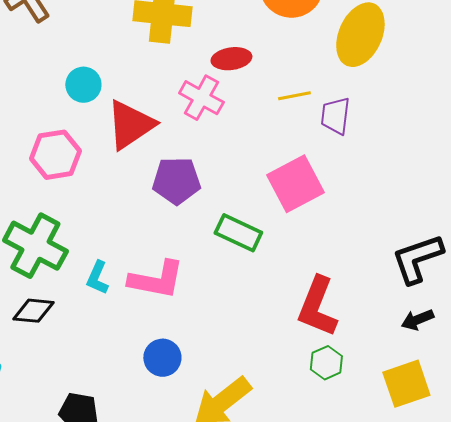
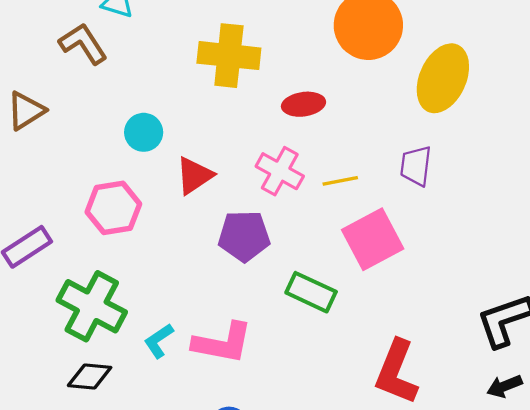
yellow line: (294, 96) -> (340, 181), moved
pink cross: (201, 98) -> (280, 171), moved
red triangle: (130, 125) -> (194, 176), size x0.7
cyan L-shape: (97, 278) -> (159, 341), turned 32

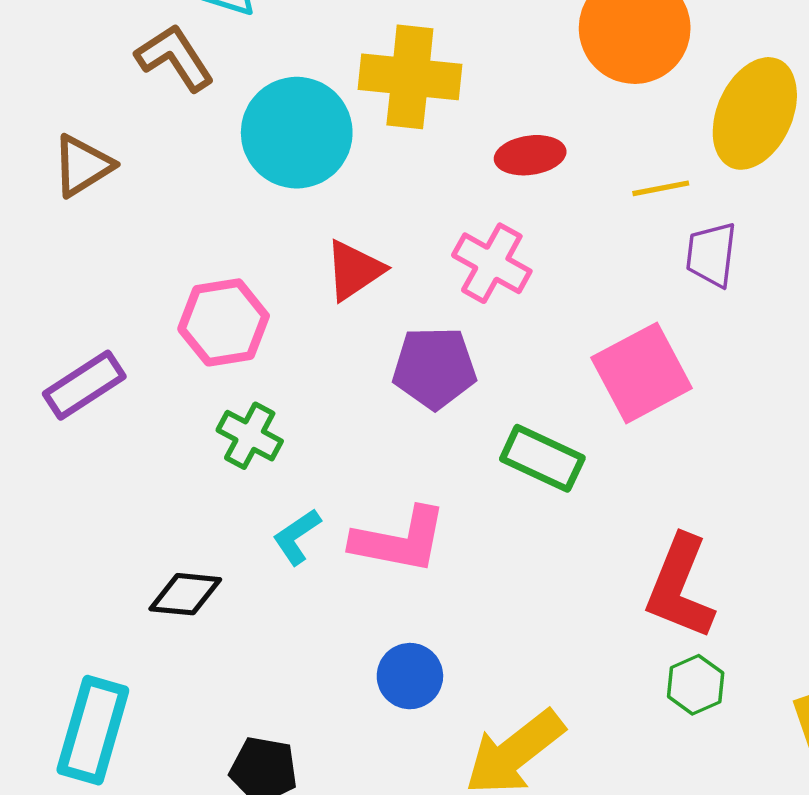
cyan circle: (144, 132) -> (297, 133), moved, size x1.8
yellow line: (340, 181) -> (661, 188), moved
green cross: (92, 306) -> (250, 436), moved, size x0.6

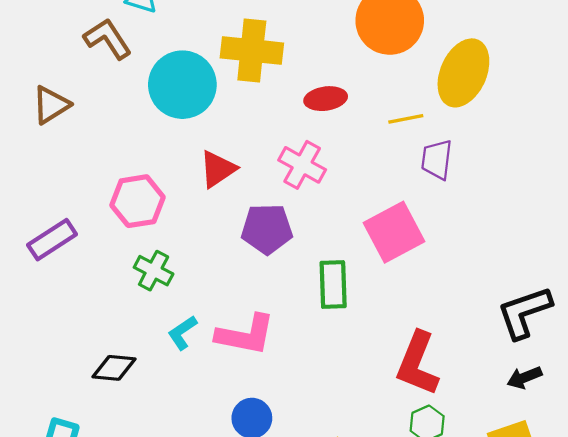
green rectangle: (542, 458) -> (333, 285), turned 63

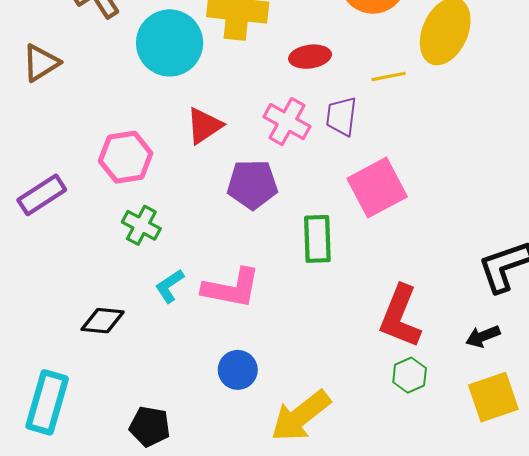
purple trapezoid: (437, 159) -> (341, 116), moved
black arrow: (524, 378) -> (483, 336), moved

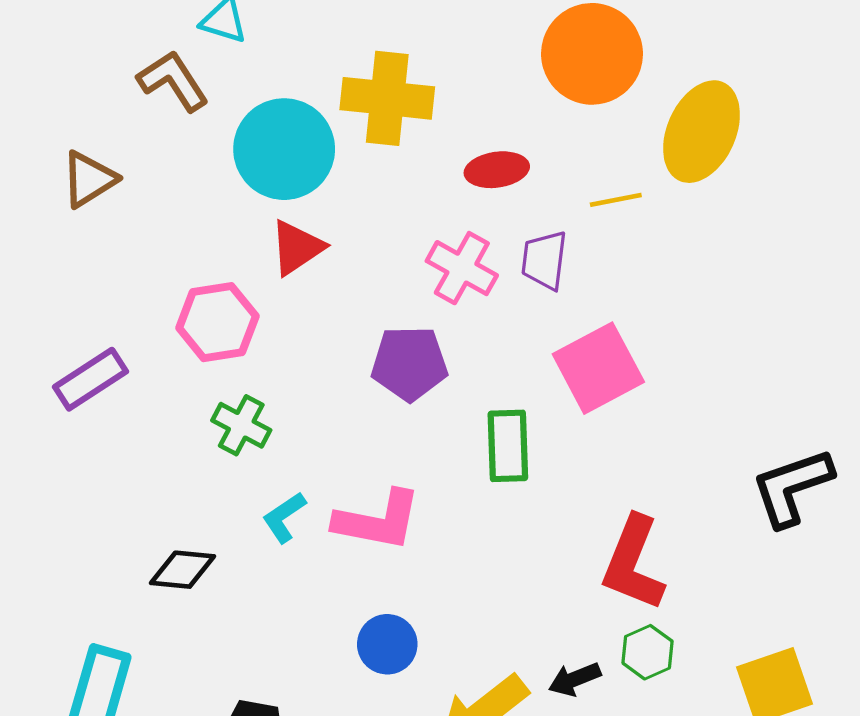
red triangle: (204, 126) -> (297, 247), moved
black arrow: (483, 336) -> (575, 679), moved

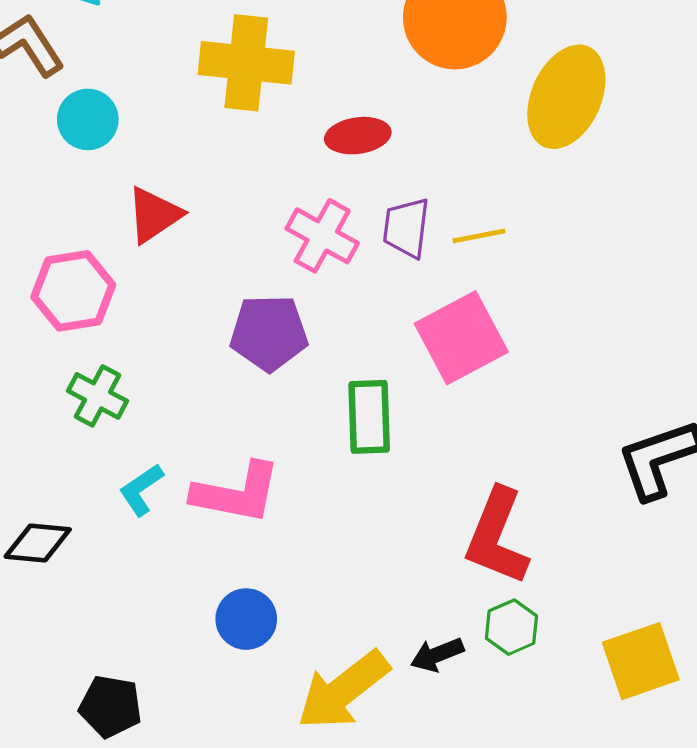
cyan circle: (284, 149) -> (88, 119), moved, size x0.6
yellow line: (616, 200) -> (479, 236), moved

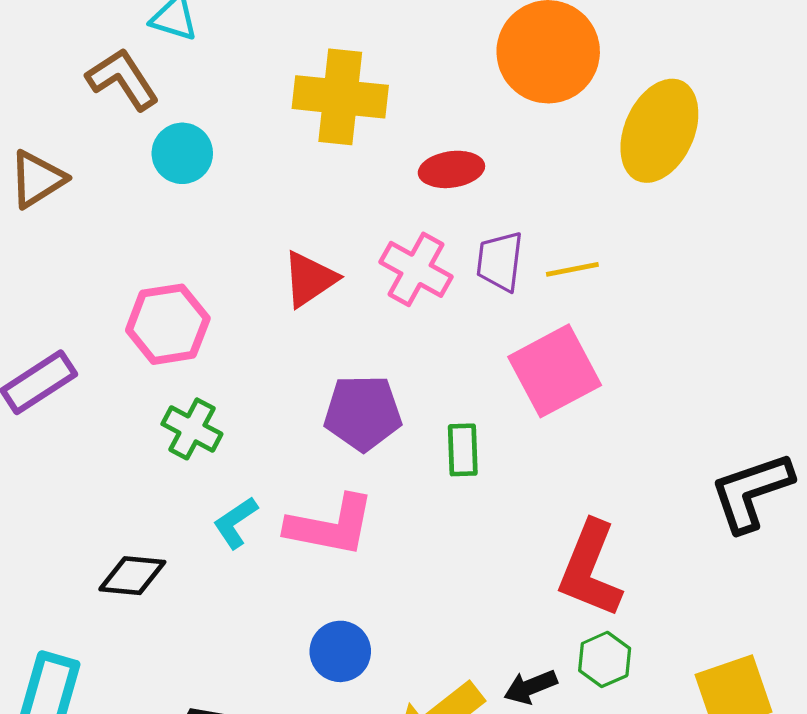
red triangle: (154, 215) -> (310, 279), moved
purple pentagon: (269, 333) -> (363, 413), moved
green rectangle: (369, 417) -> (463, 450), size x0.7

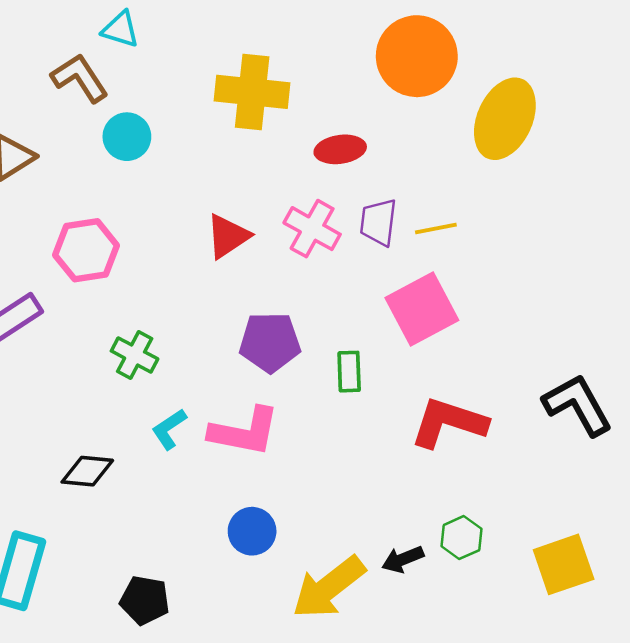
pink hexagon: (168, 324) -> (86, 250), moved
black L-shape: (751, 492) -> (578, 405), turned 80
red L-shape: (590, 569) -> (449, 423), moved, turned 86

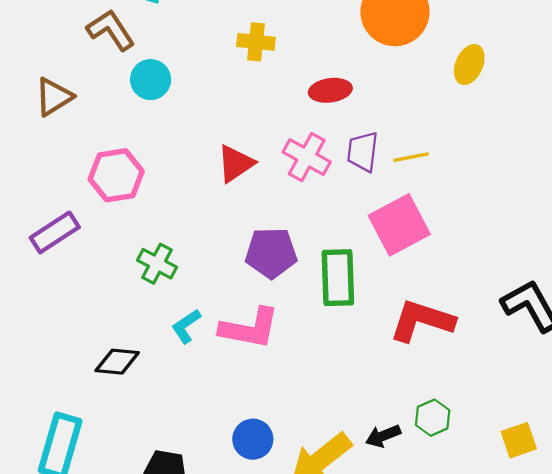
yellow cross: (252, 92) -> (256, 42), size x0.6
yellow ellipse: (505, 119) -> (469, 64), size x0.6
green rectangle: (349, 372) -> (338, 278), size x1.6
blue circle: (252, 531) -> (253, 439), moved
yellow square: (564, 564) -> (519, 440), size x0.7

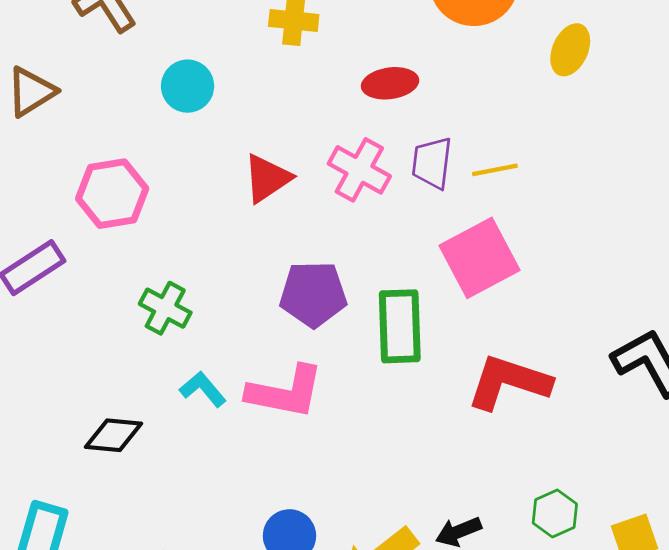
cyan circle: (151, 80) -> (188, 86), moved
cyan L-shape: (186, 326) -> (203, 389), turned 84
green hexagon: (433, 418) -> (555, 513), moved

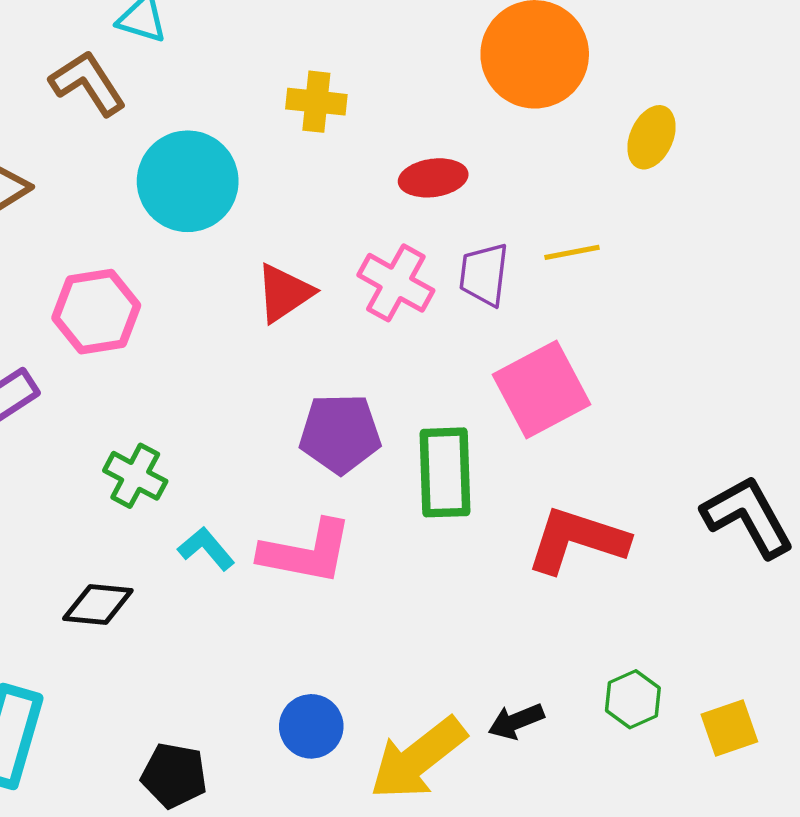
cyan circle: (188, 86) -> (188, 181), size x1.6
yellow line: (495, 170) -> (572, 252), moved
green cross: (165, 308) -> (135, 476), moved

